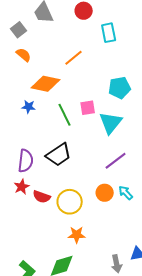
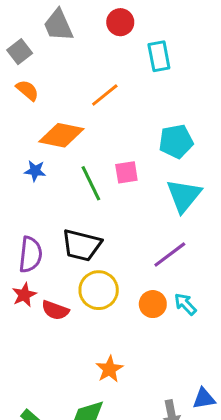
cyan triangle: (111, 123) -> (184, 196), moved
black trapezoid: (59, 155) -> (82, 245), turned 48
yellow circle: (70, 202) -> (99, 290), moved
orange star: (77, 235) -> (109, 369), turned -30

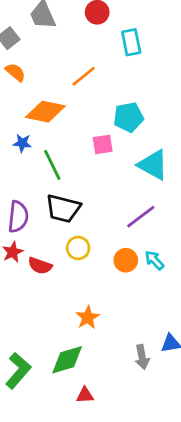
cyan pentagon: (176, 141) -> (129, 117), moved
green line: (91, 183) -> (52, 165), moved
cyan triangle: (184, 196) -> (153, 165), turned -40
yellow circle: (99, 290) -> (78, 248), size x0.7

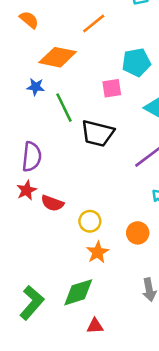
black trapezoid: (63, 208) -> (98, 133), moved
yellow circle: (78, 248) -> (90, 221), moved
orange circle: (126, 260) -> (138, 233), moved

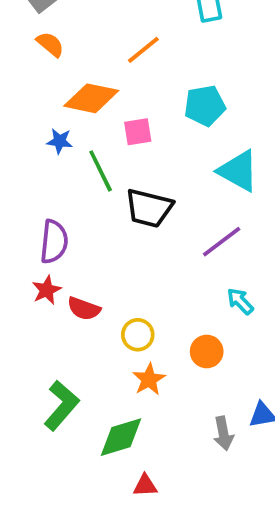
pink square: (112, 88) -> (138, 132), moved
green L-shape: (32, 303) -> (61, 405), moved

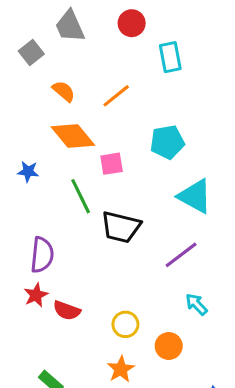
orange semicircle: (50, 44) -> (64, 91), moved
orange diamond: (91, 98) -> (73, 136), turned 39
blue star: (60, 141) -> (28, 171), moved
yellow circle: (138, 335) -> (125, 324), moved

